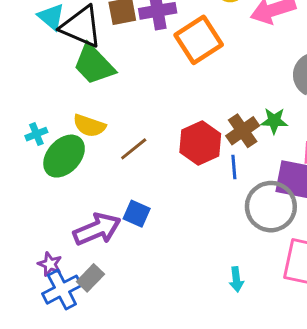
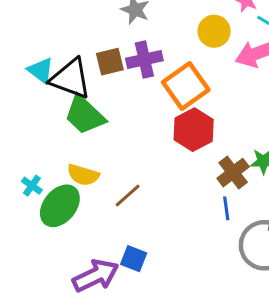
cyan cross: (36, 134) -> (32, 186), turned -30
red hexagon: (200, 143) -> (194, 130), moved

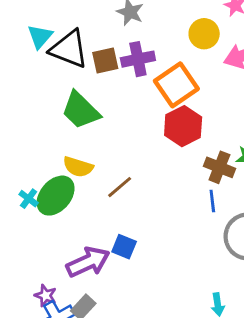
cyan triangle: (41, 70) -> (40, 36), moved, turned 32
black triangle: (70, 79) -> (69, 49), moved
brown cross: (233, 173) -> (219, 167), turned -32
cyan cross: (32, 186) -> (29, 199), moved

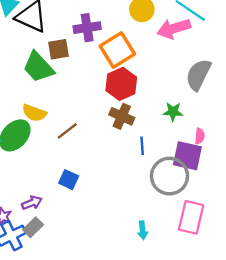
brown square: (105, 61) -> (59, 49), moved
brown cross: (219, 167) -> (122, 116), moved
purple arrow: (88, 262) -> (32, 203), moved, size x0.6

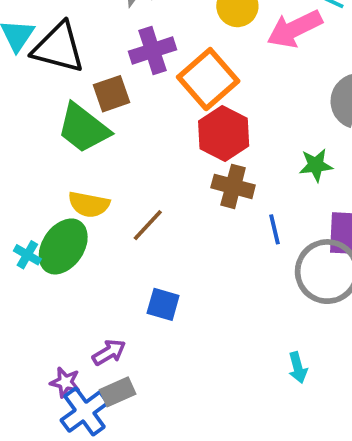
gray rectangle: (33, 227) -> (118, 392), turned 30

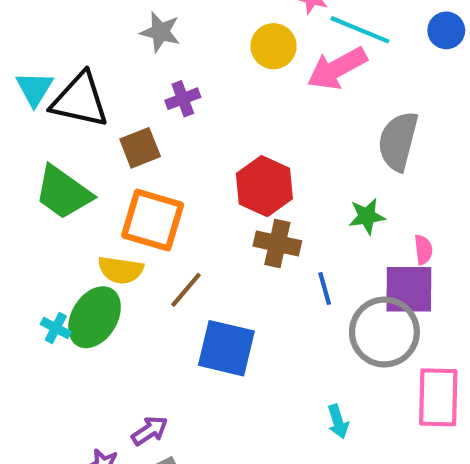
purple cross: (152, 51) -> (183, 99), size x0.7
orange square: (208, 79) -> (153, 220), moved, turned -30
green trapezoid: (83, 128) -> (63, 193), moved
blue square: (163, 304) -> (226, 348), moved, size x1.6
cyan arrow: (298, 368) -> (338, 422), moved

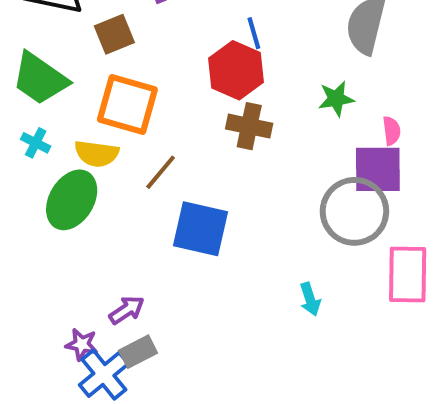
blue line: (325, 288) -> (254, 33), moved
cyan cross: (56, 328) -> (36, 143), moved

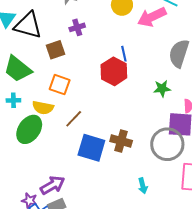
orange square: (127, 105) -> (60, 85), size x0.7
brown cross: (249, 126) -> (121, 141), moved
cyan cross: (36, 143) -> (13, 100), turned -32
purple arrow: (127, 310) -> (53, 185), size x1.4

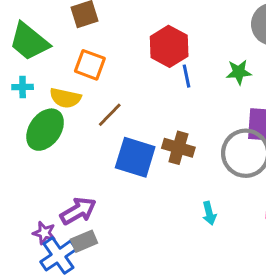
blue line: (124, 54) -> (187, 76), moved

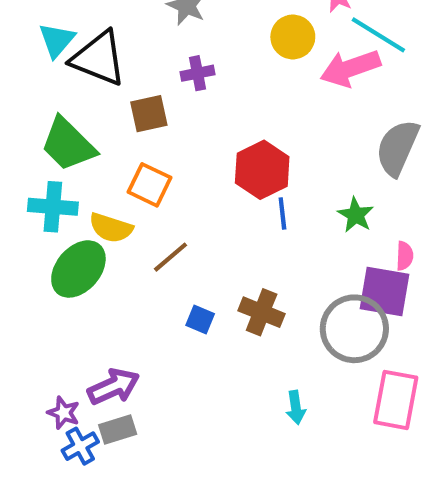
green star: (239, 72) -> (356, 215), turned 30
cyan cross: (23, 87) -> (53, 207), size x1.6
blue square: (135, 157) -> (200, 319), size x0.5
blue cross: (58, 256) -> (80, 446), size x0.7

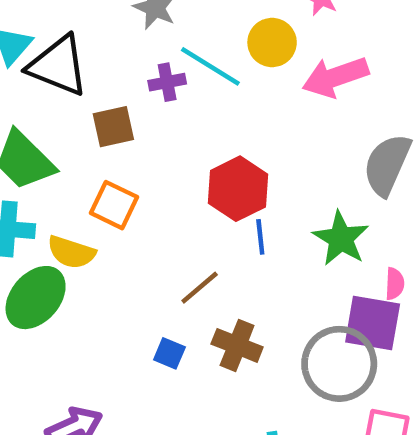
cyan line: (378, 35) -> (210, 66), moved
green star: (356, 215) -> (341, 239), size x1.4
brown line: (171, 257) -> (200, 288), moved

